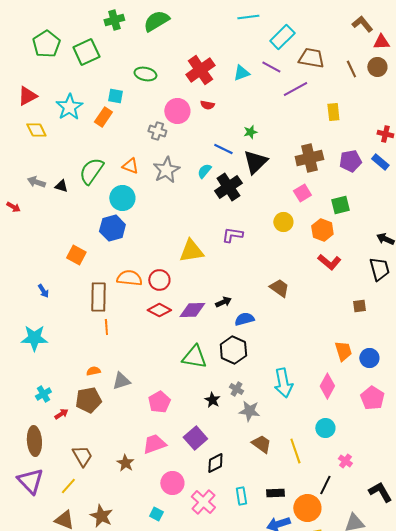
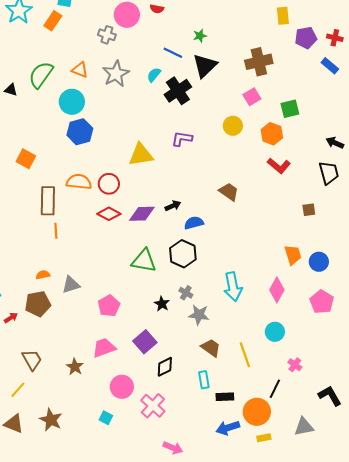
purple pentagon: (350, 161) -> (306, 38), moved
blue hexagon: (112, 228) -> (80, 132), moved
cyan rectangle: (241, 496) -> (204, 380), moved

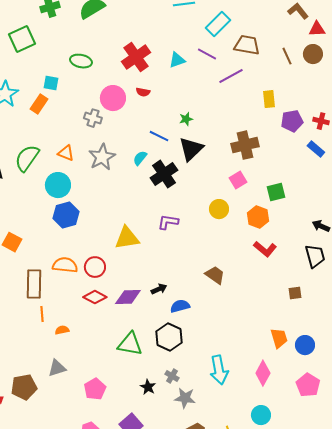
orange semicircle: (43, 275) -> (62, 330), moved

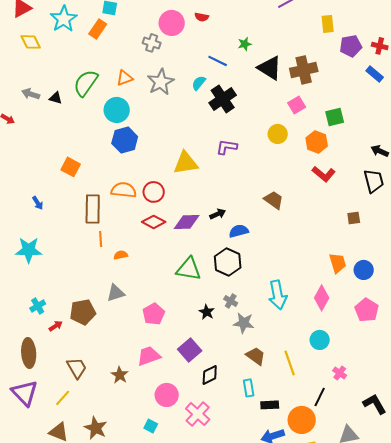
black triangle: (191, 149) -> (270, 68), moved, turned -44
orange triangle: (66, 153) -> (125, 78), turned -42

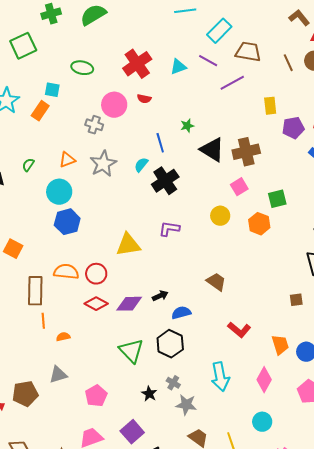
blue line: (218, 61) -> (160, 143), turned 48
green semicircle: (86, 83) -> (28, 165), size x0.5
red L-shape: (324, 174) -> (239, 330), moved
green triangle: (189, 269) -> (131, 351), turned 36

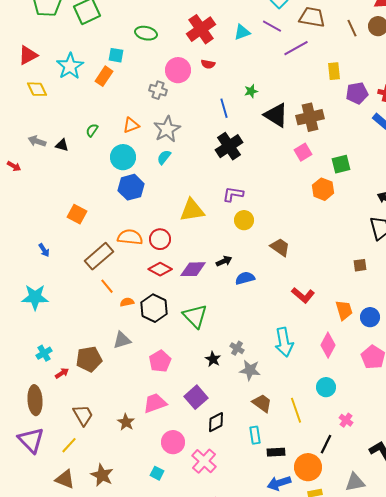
cyan semicircle: (141, 165) -> (164, 157), moved
yellow circle: (220, 216) -> (244, 220), moved
brown rectangle: (35, 291) -> (99, 256), turned 48
orange line: (43, 321) -> (107, 286), turned -35
black hexagon: (170, 344) -> (154, 308), moved

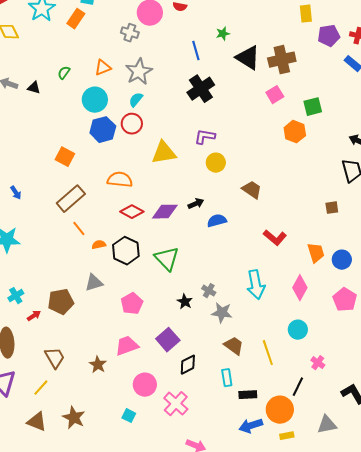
orange square: (77, 214) -> (65, 157), moved
orange semicircle: (130, 237) -> (120, 180), moved
red circle: (160, 239) -> (132, 124), moved

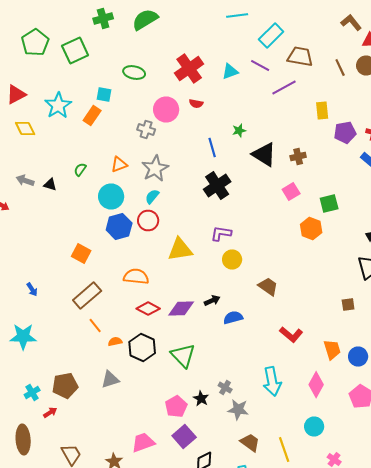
brown cross: (282, 60) -> (298, 156), size x0.6
brown pentagon: (61, 302) -> (65, 386), moved
pink pentagon: (132, 304) -> (176, 406), moved

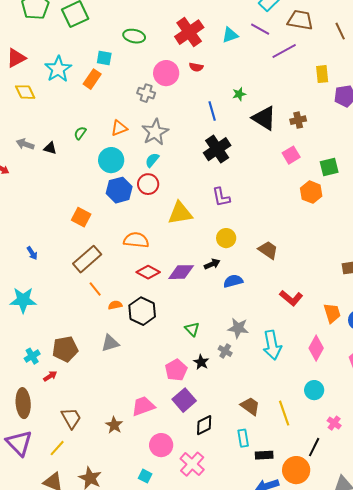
purple L-shape: (221, 234) -> (221, 197), turned -110
yellow circle: (232, 260) -> (226, 238), moved
green triangle: (183, 356) -> (192, 329), moved, size x0.6
gray star: (238, 410) -> (238, 328), moved

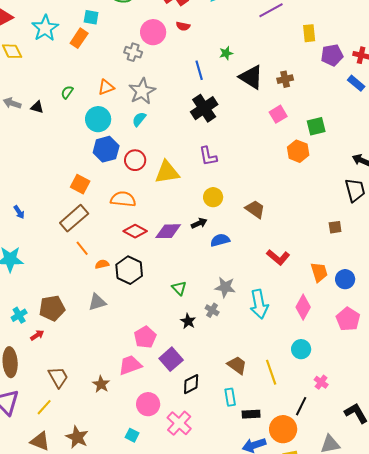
red circle: (148, 184) -> (135, 160), moved
orange square: (81, 217) -> (80, 184), moved
pink pentagon: (176, 370) -> (145, 337), moved

